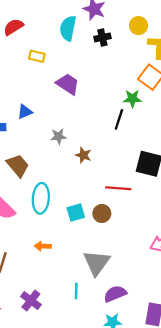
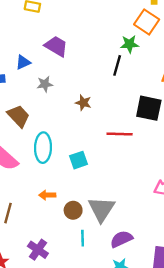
purple trapezoid: (68, 84) -> (56, 46), moved
gray star: (58, 136) -> (45, 84), moved
brown circle: (102, 213) -> (73, 210), moved

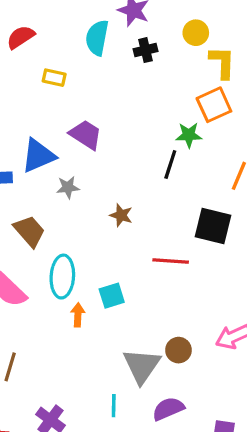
orange square: (147, 22) -> (214, 105), turned 30
blue triangle: (23, 62) -> (38, 156), size x1.6
orange arrow: (47, 195) -> (78, 315), moved, turned 91
brown circle: (73, 210) -> (178, 350), moved

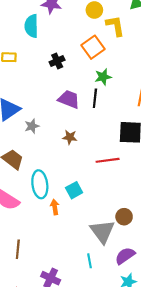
black cross: (146, 50) -> (57, 61), moved
orange square: (214, 105) -> (93, 47), moved
purple trapezoid: (86, 135) -> (69, 99), moved

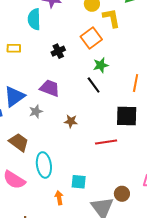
black line: (95, 98) -> (94, 85), turned -42
purple trapezoid: (69, 99) -> (50, 88), moved
cyan square: (74, 190) -> (79, 182), moved, turned 35
orange arrow: (55, 207) -> (59, 198), moved

